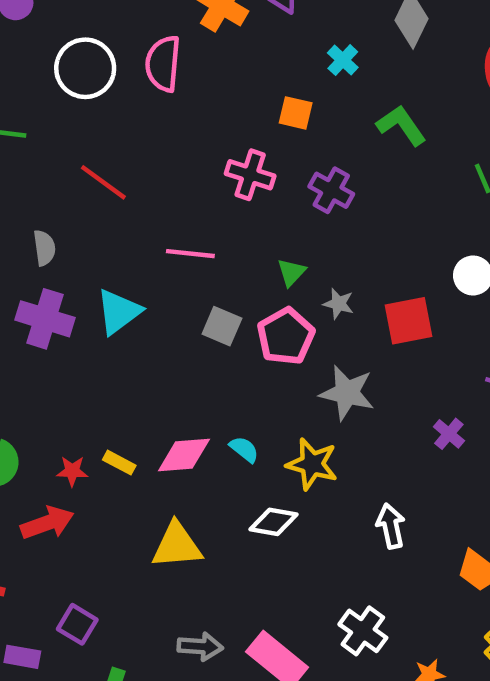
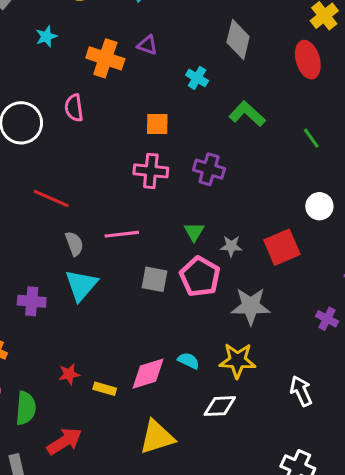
pink semicircle: (163, 64) -> (74, 108), size x0.7
orange square: (296, 113) -> (157, 124), moved
gray semicircle: (44, 248) -> (74, 244), moved
purple cross: (45, 319) -> (32, 301), size x0.7
red star: (72, 471) -> (69, 374), moved

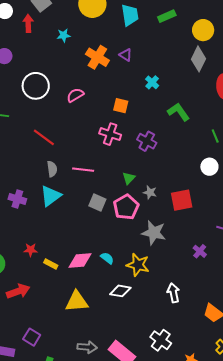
gray diamond: (238, 40) -> (198, 59), moved
pink semicircle: (74, 108) -> (75, 95), moved, turned 54
white circle: (319, 206) -> (209, 167), moved

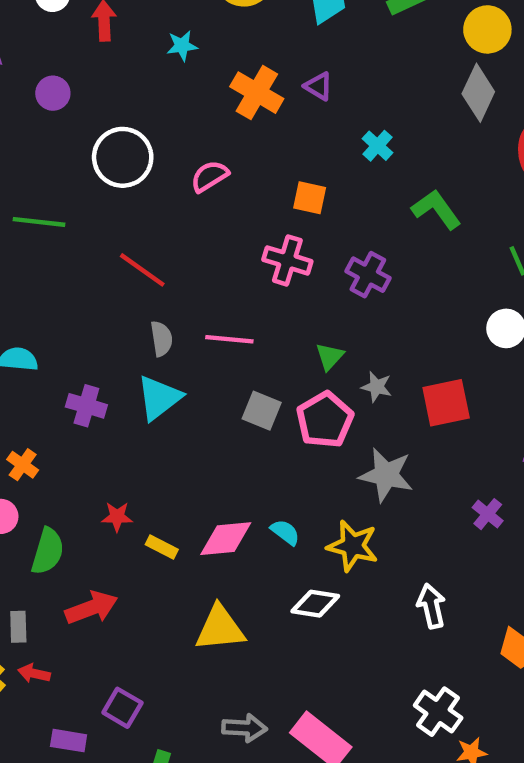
white cross: (161, 340) -> (438, 712), moved

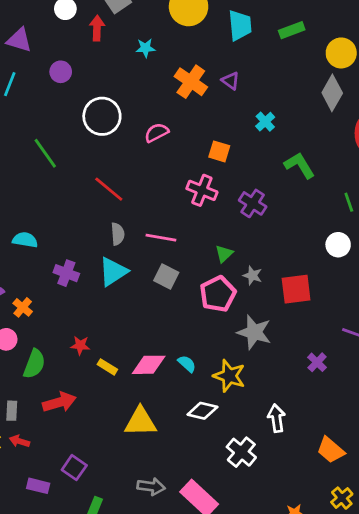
green line: (39, 222) -> (45, 153), turned 44
gray square: (262, 411) -> (166, 276), moved
white cross: (438, 712) -> (241, 452), moved

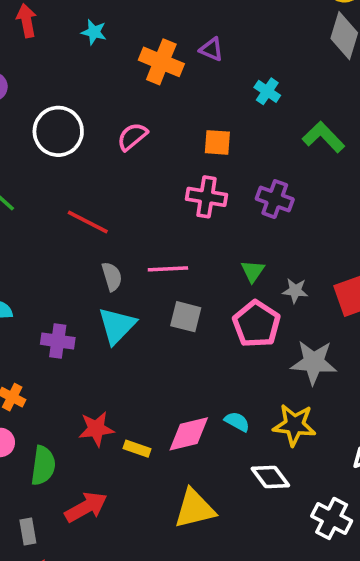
cyan star: (145, 48) -> (94, 32), turned 30
red star: (80, 345) -> (96, 429), size x1.4
white diamond: (202, 411) -> (270, 477), turned 52

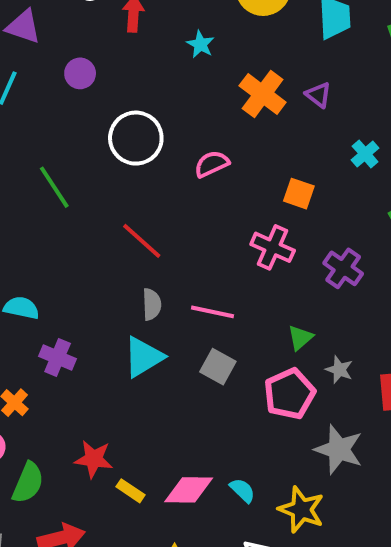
purple cross: (58, 341) -> (58, 357), moved

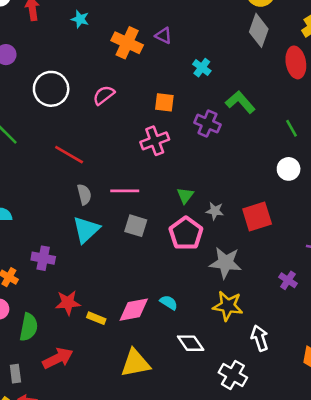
pink cross: (273, 247) -> (155, 141), turned -32
purple cross: (343, 268) -> (207, 124), moved
purple cross: (58, 357) -> (43, 258), moved
yellow star: (301, 510) -> (228, 306), moved

